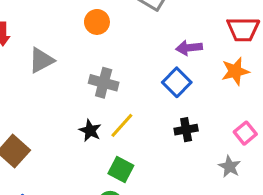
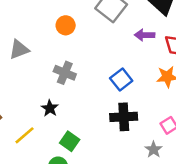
purple arrow: (189, 48) -> (145, 35), moved
yellow line: (122, 125) -> (25, 135), moved
black cross: (186, 130) -> (124, 117), size x1.5

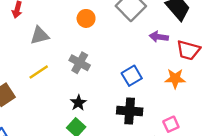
black star: (50, 108) -> (78, 103), moved
yellow line: (25, 135) -> (39, 72), moved

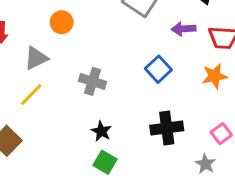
orange circle: (86, 18) -> (62, 22), moved
yellow line: (39, 72) -> (31, 95), moved
blue square: (132, 76) -> (158, 69), moved

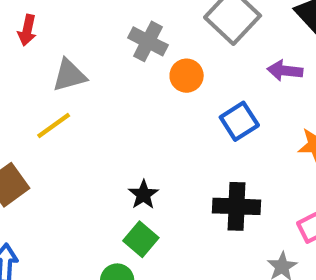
orange circle: (62, 22) -> (187, 76), moved
gray cross: (93, 81) -> (148, 41), moved

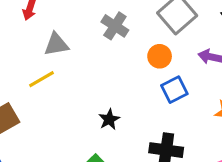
orange circle: (187, 76) -> (160, 56), moved
black star: (143, 195) -> (109, 119), moved

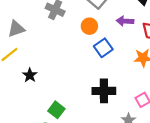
black star: (109, 119) -> (30, 75), moved

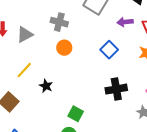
orange circle: (89, 26) -> (64, 48), moved
gray triangle: (16, 29) -> (25, 35), moved

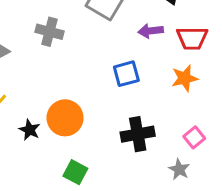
orange circle: (64, 48) -> (65, 118), moved, size x1.5
blue square: (109, 50) -> (126, 74), turned 30

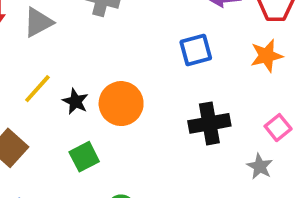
black star: (30, 130) -> (75, 101), moved
green square: (75, 172) -> (84, 157), moved, turned 35

